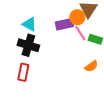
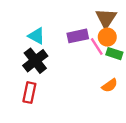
orange circle: (77, 17) -> (107, 37), moved
black cross: (28, 45) -> (35, 61), turned 35

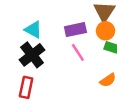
pink line: (97, 47) -> (78, 52), moved

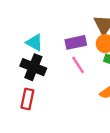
black cross: (32, 55) -> (33, 67), turned -30

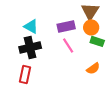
black cross: (33, 67) -> (30, 48), turned -35

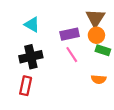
cyan triangle: (31, 26) -> (32, 24), moved
orange semicircle: (93, 69) -> (99, 79), turned 40

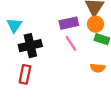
cyan triangle: (32, 24) -> (14, 25), moved, turned 35

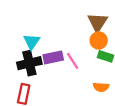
purple rectangle: (69, 23) -> (53, 57), moved
cyan triangle: (14, 25) -> (32, 42), moved

